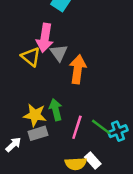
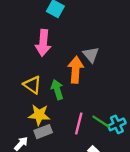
gray triangle: (59, 53) -> (91, 55), moved
yellow triangle: (31, 57) -> (32, 85), moved
green arrow: (56, 110) -> (57, 90), moved

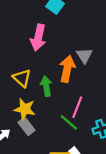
green line: (101, 122) -> (69, 122), moved
pink line: (79, 124) -> (77, 107), moved
gray rectangle: (43, 132) -> (26, 126), turned 66

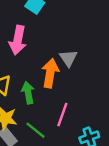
green line: (69, 122) -> (35, 130), moved

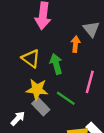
orange arrow: (50, 73) -> (75, 44), size x0.6

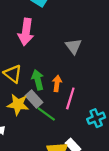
orange arrow: (75, 44) -> (57, 83), moved
gray rectangle: (41, 107) -> (34, 99), moved

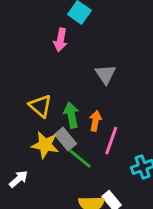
pink arrow: (26, 32) -> (60, 40), moved, size x0.7
gray triangle: (73, 46) -> (106, 74), moved

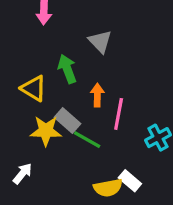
green arrow: (71, 115) -> (67, 69), moved

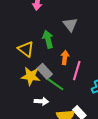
white arrow: (23, 173) -> (41, 101), moved, turned 48

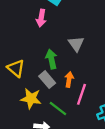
yellow triangle: (26, 49) -> (16, 68), moved
gray rectangle: (45, 71) -> (47, 80), moved

